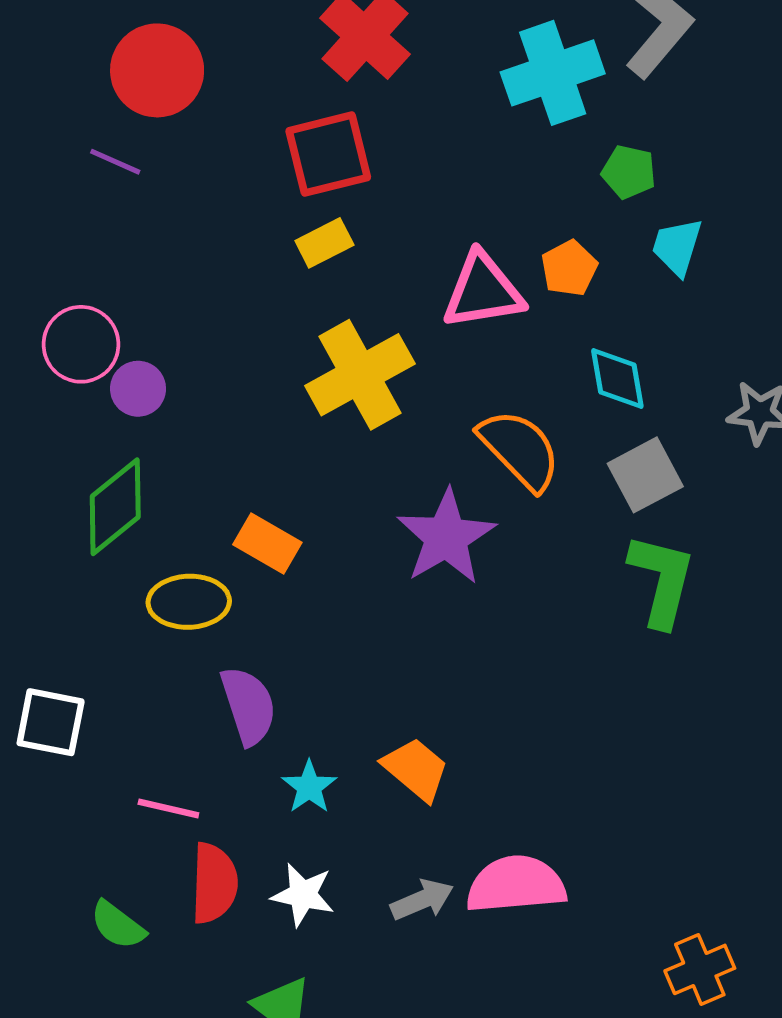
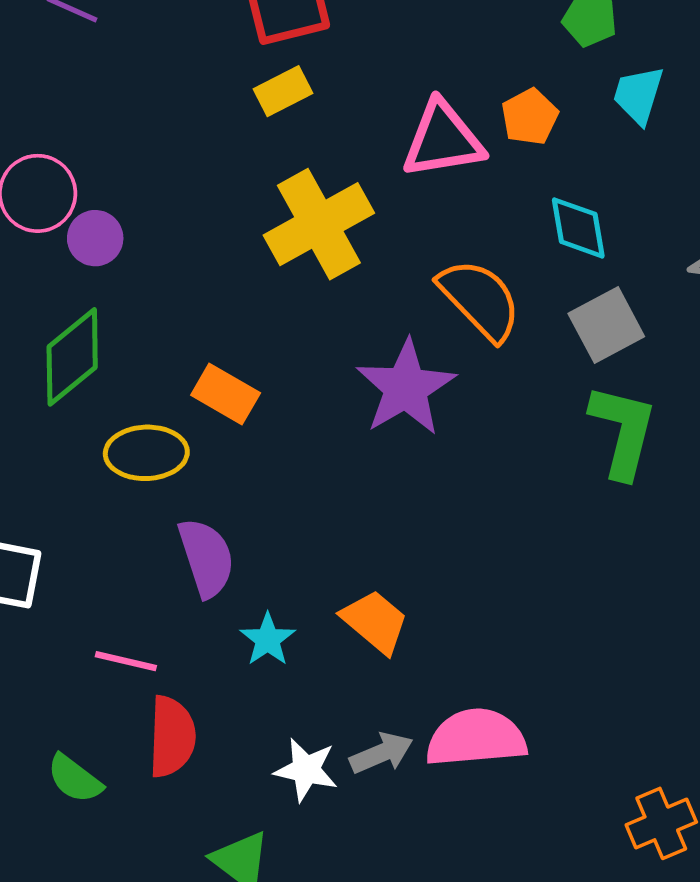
white star: (303, 895) -> (306, 770), moved

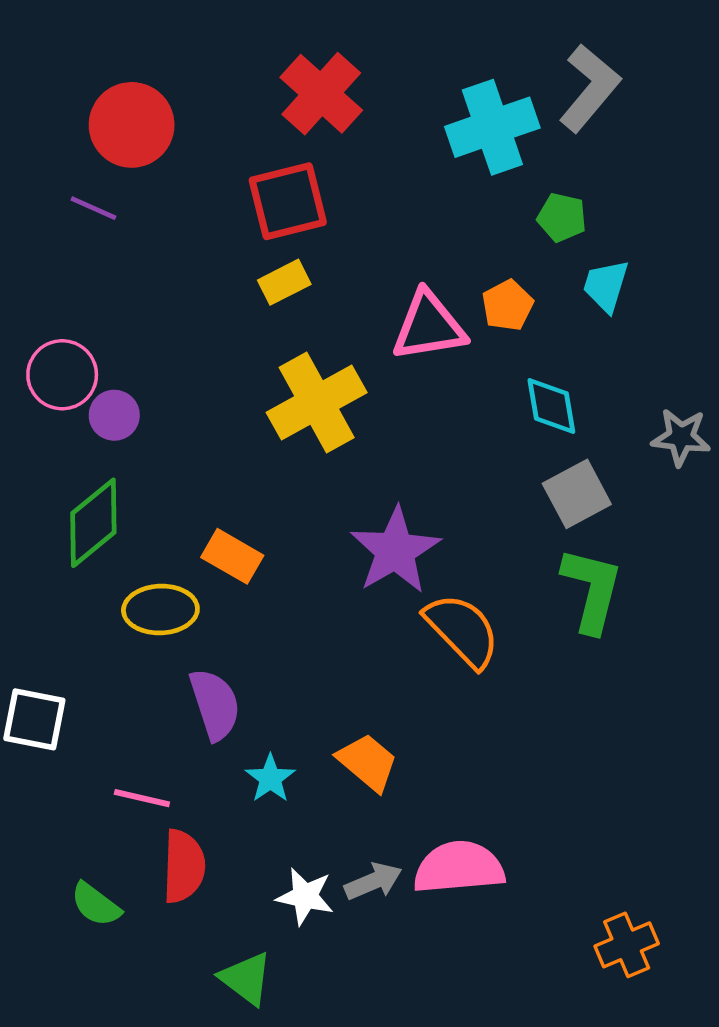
orange semicircle: (480, 299) -> (462, 630), moved

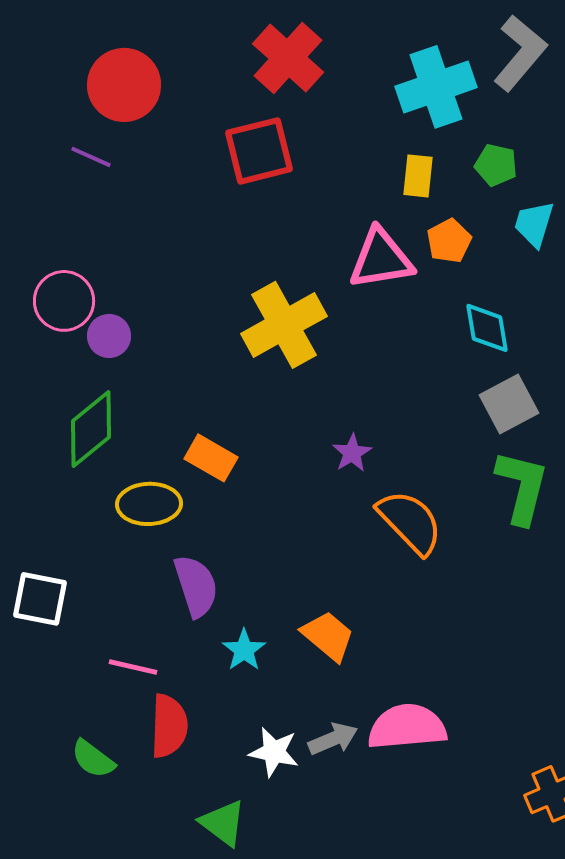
yellow rectangle: (284, 282) -> (418, 176), moved, turned -57
purple star: (395, 551) -> (352, 453), size x0.5

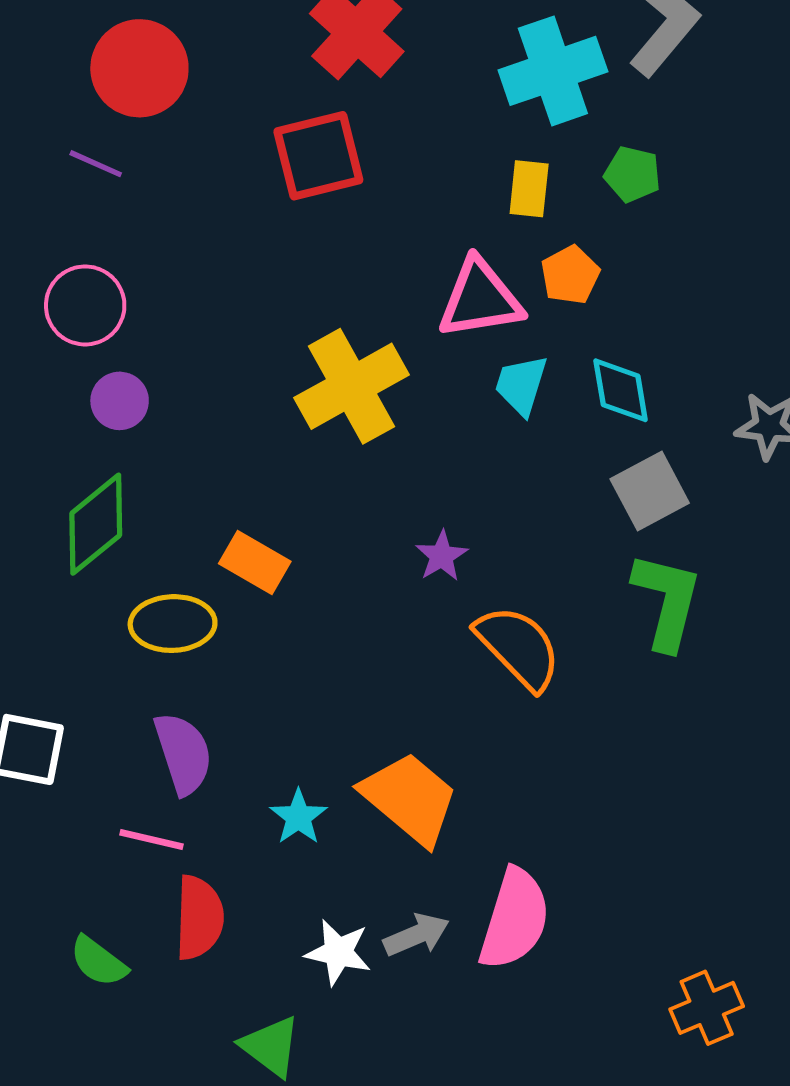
cyan trapezoid: (534, 224) -> (521, 385), moved
pink circle: (64, 301) -> (85, 305), moved
purple semicircle: (196, 586) -> (183, 753), moved
orange trapezoid: (328, 636) -> (410, 798), size x1.4
pink semicircle: (407, 727) -> (515, 919), turned 112

